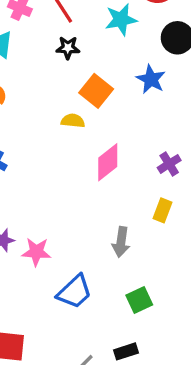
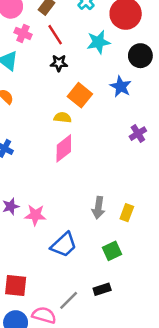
pink diamond: (108, 162) -> (64, 148), moved
purple cross: (169, 164) -> (138, 134), moved
yellow rectangle: (163, 210) -> (127, 213), moved

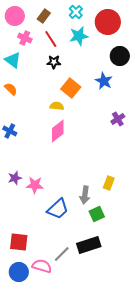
cyan star: (98, 42) -> (79, 36), moved
gray arrow: (98, 208) -> (85, 195), moved
black rectangle: (102, 289) -> (89, 245), size x1.6

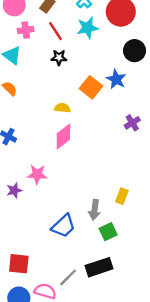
pink cross: (25, 38) -> (26, 30), turned -32
orange square: (71, 88) -> (91, 87), moved
pink star: (35, 185) -> (37, 174), moved

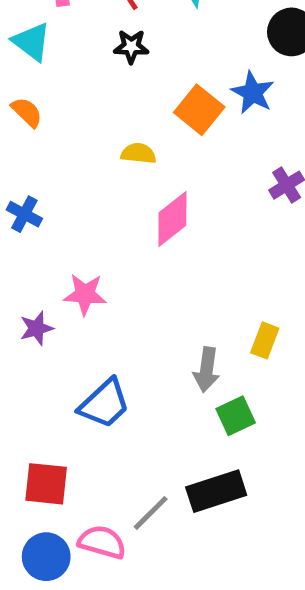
pink diamond: (63, 137) -> (172, 219), moved
blue trapezoid: (63, 226) -> (104, 404), moved

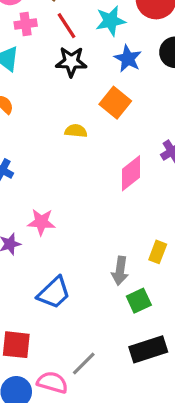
black star: (131, 47) -> (71, 62), size x1.4
blue star: (253, 93) -> (128, 59), moved
pink diamond: (172, 219) -> (131, 173), moved
black rectangle: (216, 491) -> (148, 349), moved

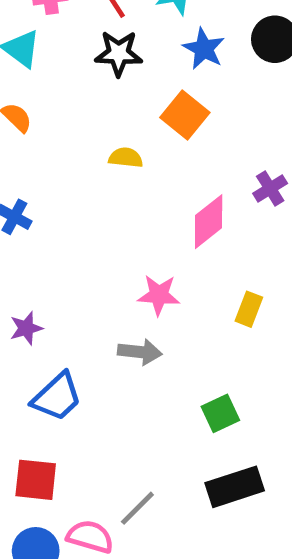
pink star: (41, 222) -> (159, 295), moved
yellow rectangle: (158, 252) -> (249, 309), moved
gray arrow: (120, 271) -> (140, 352), moved, turned -92
blue trapezoid: (54, 293) -> (57, 397), moved

